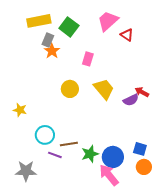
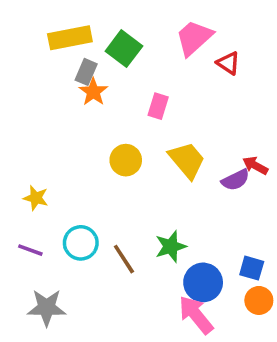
brown line: (69, 144) -> (124, 259), turned 66
green star: (90, 154) -> (171, 246), moved
purple line: (55, 155) -> (30, 250), moved

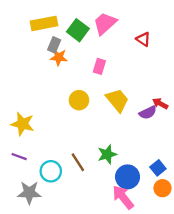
pink trapezoid: (194, 38) -> (105, 23), moved
orange star: (93, 92) -> (59, 57), turned -30
yellow star: (36, 198) -> (23, 124), size x1.5
cyan circle: (81, 243) -> (51, 171), moved
blue square: (252, 268) -> (158, 168), turned 35

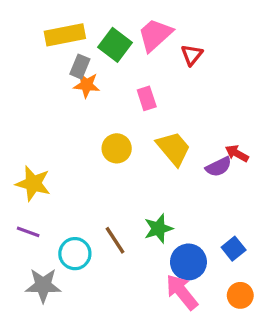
red triangle: (143, 39) -> (192, 55), moved, turned 35
pink rectangle: (99, 66) -> (147, 98), turned -35
orange circle: (162, 188) -> (240, 295), moved

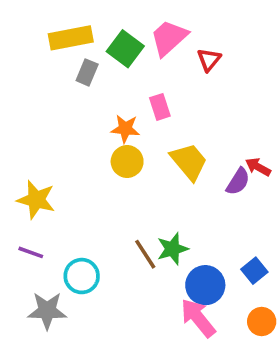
orange star: (87, 85) -> (125, 129), moved
purple semicircle: (219, 167) -> (238, 182), turned -32
brown line: (115, 240) -> (145, 254), moved

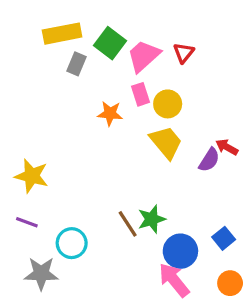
pink trapezoid: (169, 38) -> (144, 56), moved
yellow circle: (127, 161) -> (168, 104), moved

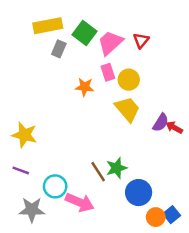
red arrow: (227, 147) -> (174, 127), moved
blue square: (224, 238) -> (172, 215), moved
pink arrow: (174, 280) -> (80, 202), moved, turned 152
orange circle: (230, 283) -> (156, 217), moved

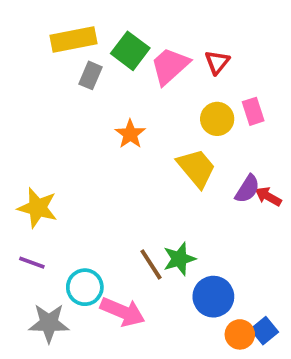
pink rectangle: (108, 72) -> (253, 111), moved
yellow circle: (129, 80) -> (217, 119), moved
orange star: (85, 87) -> (130, 134), turned 30

